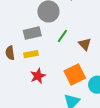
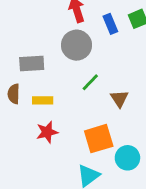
gray rectangle: (32, 33) -> (32, 64), moved

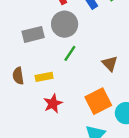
gray rectangle: (32, 64) -> (33, 34), moved
green line: (90, 82) -> (70, 53), moved

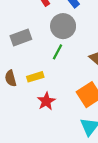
gray circle: (65, 24) -> (63, 26), moved

